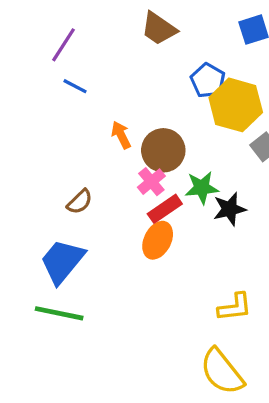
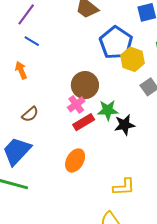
blue pentagon: (208, 80) -> (116, 43), size x1.5
yellow hexagon: (236, 105) -> (132, 59), size x0.7
orange arrow: (121, 135) -> (21, 70), moved
orange ellipse: (158, 240) -> (75, 160), moved

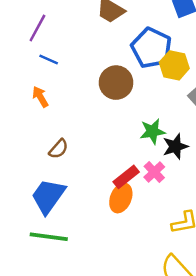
brown circle: (85, 85) -> (116, 83), moved
pink cross: (76, 104) -> (154, 172), moved
red rectangle: (84, 122) -> (126, 177), moved

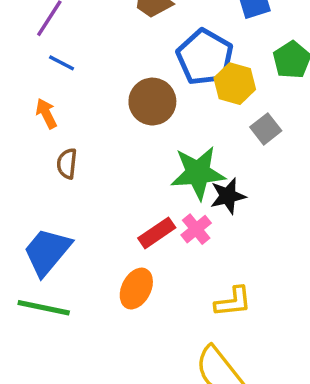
green star: (153, 131) -> (198, 173), size x1.5
brown semicircle: (59, 149) -> (67, 164), moved, turned 140
orange ellipse: (121, 198) -> (136, 289), moved

